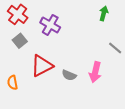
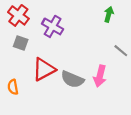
gray square: (20, 41) -> (21, 43), turned -32
gray semicircle: (69, 75) -> (72, 79), size x1.5

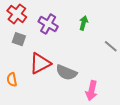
green arrow: (109, 14) -> (83, 23), moved
pink arrow: (100, 76) -> (92, 91), moved

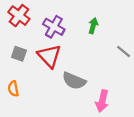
gray square: (19, 39) -> (19, 54), moved
red triangle: (40, 63) -> (49, 56), moved, turned -45

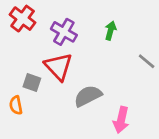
gray square: (19, 54) -> (32, 83), moved
gray semicircle: (74, 81) -> (88, 96), turned 130

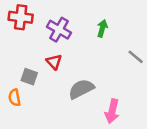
red cross: (23, 19) -> (21, 17), turned -30
red triangle: (59, 67) -> (54, 62), size x0.6

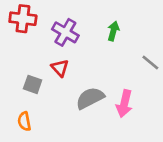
orange semicircle: (14, 98) -> (24, 121), moved
pink arrow: (112, 111) -> (124, 104), moved

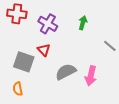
gray square: (33, 84) -> (24, 62), size x1.5

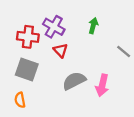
red cross: (17, 14) -> (28, 37), moved
red triangle: (44, 50) -> (61, 50), moved

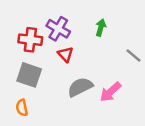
pink arrow: (102, 85) -> (110, 92), turned 35

